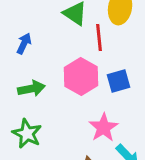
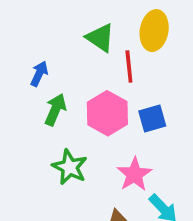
green arrow: (31, 89) -> (55, 110), moved, turned -56
green star: (27, 134) -> (70, 167), moved

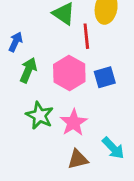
pink star: (134, 174) -> (74, 123), moved

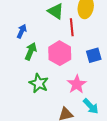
blue square: (105, 77) -> (94, 55), moved
pink star: (74, 123) -> (77, 84), moved

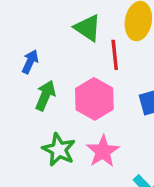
pink star: (77, 84) -> (103, 151), moved

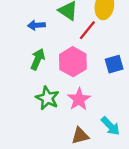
red line: (115, 55) -> (87, 30), turned 45
blue arrow: (30, 62) -> (36, 25), moved, turned -119

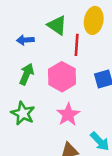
red line: (87, 30) -> (77, 45), turned -35
green star: (47, 98) -> (23, 113), moved

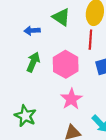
red line: (77, 45) -> (90, 40), moved
green star: (23, 113) -> (25, 116), moved

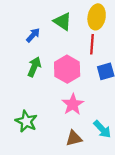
blue arrow: (32, 31) -> (33, 35), turned 136

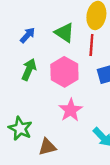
green triangle: (63, 21) -> (64, 33), moved
brown triangle: (74, 138) -> (47, 147), moved

